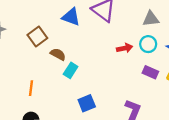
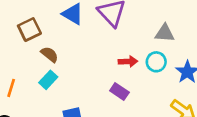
cyan rectangle: (71, 70) -> (48, 80), moved
purple rectangle: (150, 72) -> (119, 91), moved

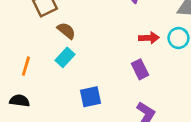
purple rectangle: (119, 91) -> (140, 69), turned 30

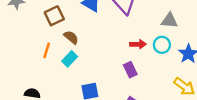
orange line: (26, 66) -> (47, 50), moved

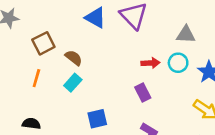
brown square: (54, 16) -> (43, 43), moved
orange line: (47, 50) -> (36, 78), moved

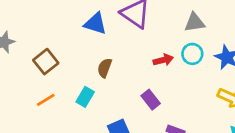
brown semicircle: (74, 58) -> (105, 68), moved, turned -96
orange line: (36, 78) -> (46, 100), turned 54
purple rectangle: (143, 92) -> (151, 100), moved

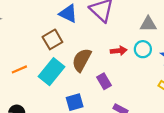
brown square: (46, 62) -> (52, 39), moved
brown semicircle: (105, 68) -> (82, 60), moved, size x1.5
cyan rectangle: (85, 97) -> (51, 72), size x1.6

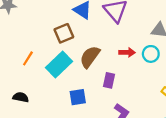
orange line: (19, 69) -> (28, 58), turned -42
purple rectangle: (104, 81) -> (109, 80), turned 35

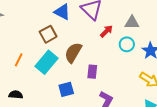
red arrow: (127, 52) -> (106, 31), moved, turned -40

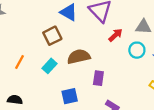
brown semicircle: (73, 53) -> (79, 57), turned 45
cyan rectangle: (47, 62) -> (50, 66), size x0.6

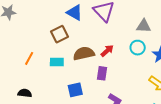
red arrow: (115, 35) -> (107, 51), moved
cyan rectangle: (50, 66) -> (57, 62), turned 48

